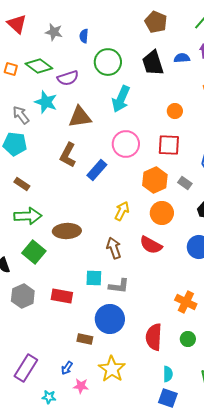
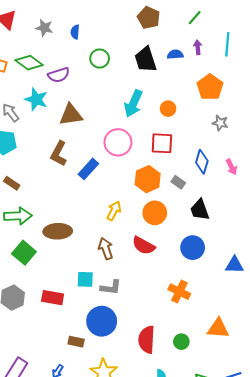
green circle: (108, 62) -> (100, 59), size x0.7
cyan arrow: (121, 99) -> (133, 104), moved
orange cross: (186, 302) -> (179, 292), moved

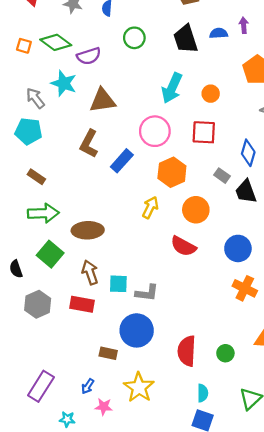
orange hexagon: (148, 179) -> (172, 172), moved
black trapezoid: (200, 210) -> (246, 192), moved
brown arrow: (106, 249) -> (90, 272), moved
orange cross: (179, 292) -> (245, 288), moved

